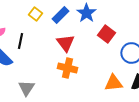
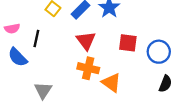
red square: (106, 34) -> (128, 43), moved, turned -30
orange triangle: (113, 83) -> (111, 83), moved, turned 42

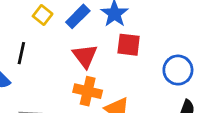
red square: (128, 43) -> (129, 45), moved

